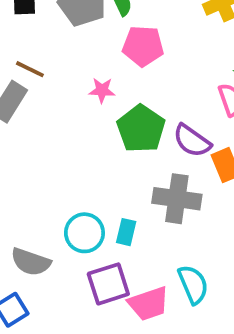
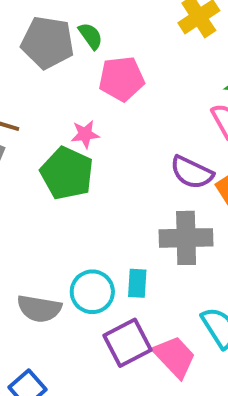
green pentagon: (141, 129) -> (67, 173), moved
gray semicircle: (31, 262) -> (39, 309), moved
pink trapezoid: (149, 304) -> (175, 357), turned -105

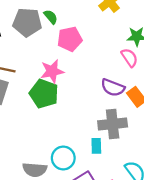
pink star: (85, 134) -> (52, 71), size x1.5
cyan rectangle: (137, 283) -> (96, 146), moved

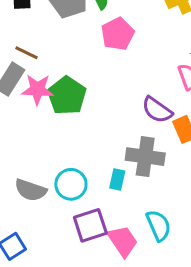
pink pentagon: (70, 39) -> (118, 34), turned -30
pink star: (52, 71) -> (37, 89), moved

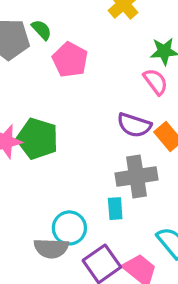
gray semicircle: (31, 190) -> (51, 248), moved

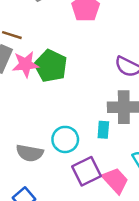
gray semicircle: (51, 248) -> (30, 153), moved

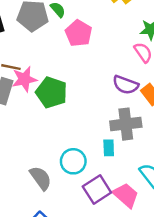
pink star: (25, 64) -> (24, 79), moved
gray semicircle: (30, 153) -> (41, 178), turned -130

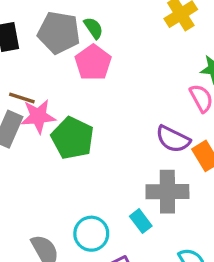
pink pentagon: (79, 33) -> (93, 63), moved
cyan rectangle: (109, 148) -> (141, 221), turned -42

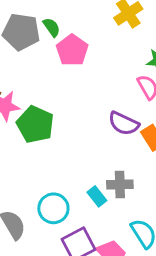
pink pentagon: (93, 63) -> (72, 50), moved
gray cross: (167, 192) -> (120, 184), moved, size x0.7

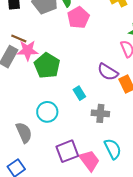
cyan rectangle: (97, 196) -> (79, 93), moved
cyan circle: (53, 208) -> (47, 112), moved

